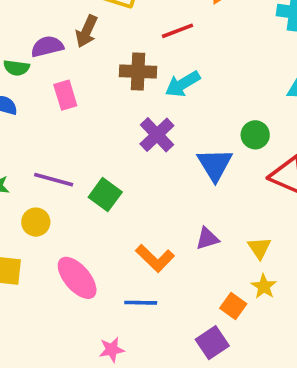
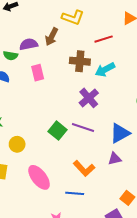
blue triangle: (215, 165) -> (120, 133), moved, turned 30
purple line: (54, 180) -> (83, 128), moved

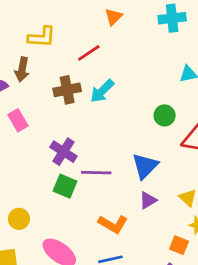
purple cross: (89, 98) -> (63, 152), moved

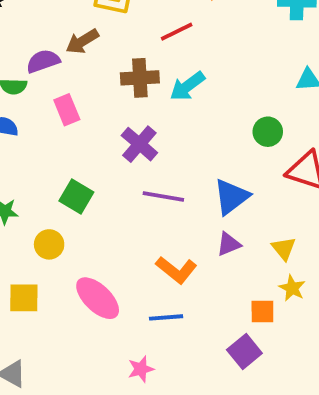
brown arrow: (22, 69) -> (82, 41), turned 40
purple cross: (63, 152) -> (139, 144), moved
green square: (65, 186) -> (76, 197), moved
orange square: (179, 245) -> (262, 311), turned -30

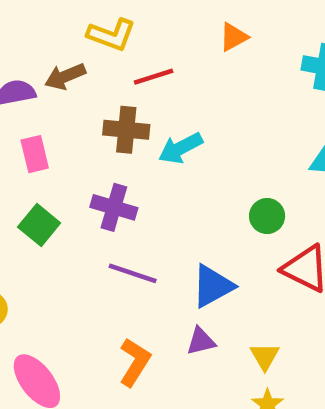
red line: (177, 32) -> (154, 77), moved
purple cross: (139, 144) -> (114, 207), turned -33
green square: (76, 197) -> (39, 225), moved
orange L-shape: (176, 270) -> (135, 362), turned -105

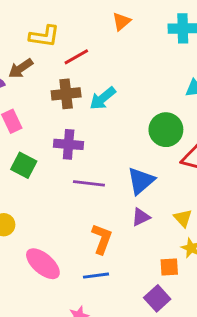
green circle: (267, 216) -> (166, 130), size x1.5

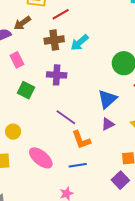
purple line: (89, 183) -> (66, 117), moved, turned 30
orange L-shape: (102, 239) -> (81, 140), turned 140

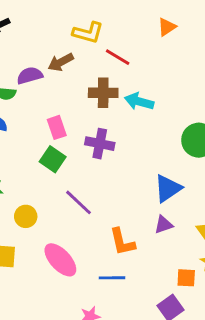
red line: (61, 14) -> (118, 57), turned 54
cyan arrow: (80, 43) -> (139, 101), turned 48
pink rectangle: (17, 60) -> (57, 127), moved
purple line: (66, 117) -> (79, 202), moved

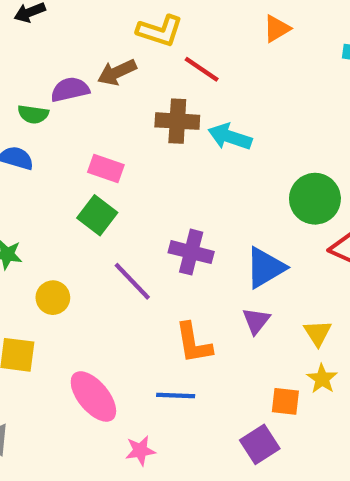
pink rectangle: (57, 127) -> (106, 169), turned -55
purple cross: (100, 144) -> (191, 252), moved
purple triangle: (164, 225) -> (256, 321), turned -36
pink ellipse: (60, 260) -> (93, 396), moved

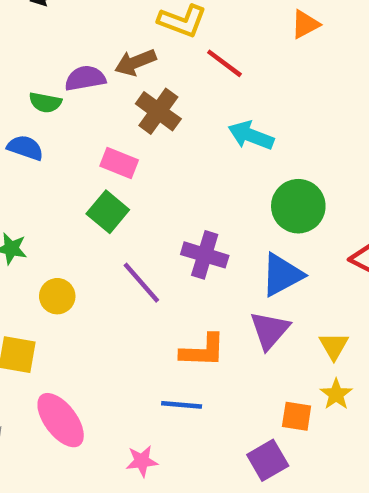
brown cross: (177, 121) -> (158, 111), moved, turned 30
green circle: (315, 199) -> (298, 206), moved
purple triangle: (256, 321) -> (270, 330), size x1.4
orange L-shape: (193, 343) -> (203, 351), turned -81
pink ellipse: (93, 396) -> (61, 420), moved

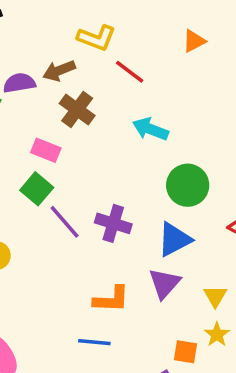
purple line: (141, 283) -> (65, 222), moved

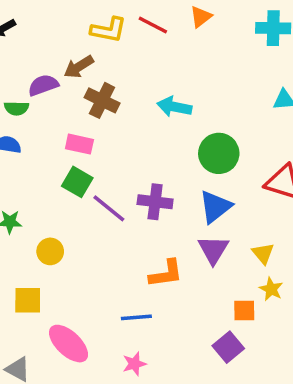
red line: (130, 72) -> (153, 25), moved
blue line: (94, 342) -> (136, 317), moved

